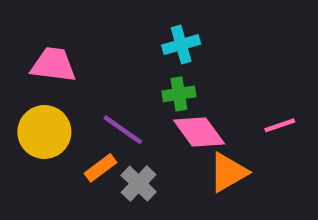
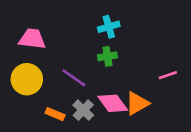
pink diamond: (199, 132) -> (113, 103), moved
orange rectangle: (100, 168) -> (55, 114), moved, turned 60

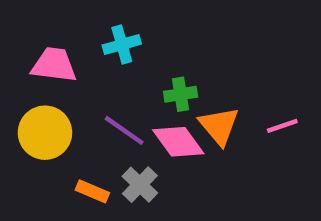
cyan cross: (109, 27) -> (122, 45), moved
pink diamond: (113, 103) -> (178, 142), moved
orange triangle: (137, 103) -> (219, 126), moved, turned -40

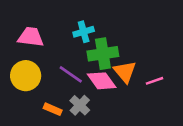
cyan cross: (122, 45) -> (84, 32), moved
green cross: (181, 94) -> (103, 54), size x1.6
pink line: (282, 126) -> (155, 81), moved

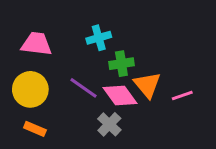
green cross: (103, 54) -> (121, 64), size x0.7
gray cross: (80, 105) -> (109, 124), moved
orange rectangle: (53, 109) -> (35, 129), moved

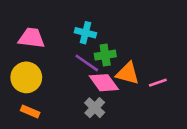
cyan cross: (99, 38) -> (85, 33), turned 30
orange triangle: (147, 85) -> (128, 73), turned -35
purple line: (84, 88) -> (87, 63), moved

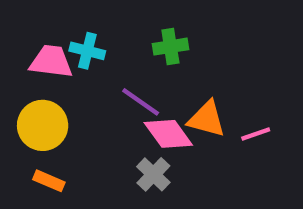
cyan cross: (85, 33) -> (87, 51), moved
green cross: (105, 55) -> (170, 47), moved

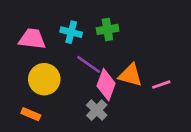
cyan cross: (87, 51) -> (71, 32), moved
yellow circle: (43, 125) -> (44, 79), moved
pink diamond: (168, 134) -> (106, 85), turned 56

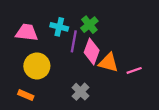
green cross: (107, 29) -> (89, 25), turned -30
purple line: (89, 64) -> (74, 41), moved, turned 65
pink diamond: (106, 85) -> (92, 51), moved

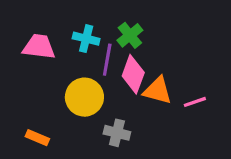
yellow circle: (37, 66) -> (84, 97), moved
gray cross: (80, 92) -> (117, 133), turned -30

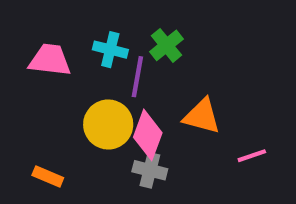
pink diamond: (133, 74) -> (148, 135), moved
pink line: (195, 102) -> (252, 156), moved

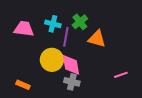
orange triangle: (202, 116) -> (97, 39), moved
pink diamond: (148, 135) -> (71, 65), turned -30

